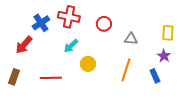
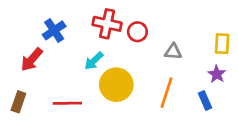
red cross: (69, 17) -> (107, 24), moved
yellow circle: (88, 64) -> (116, 85), size x1.6

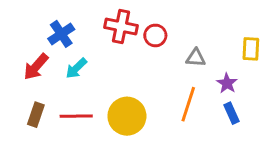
cyan arrow: (94, 61) -> (76, 68), moved
purple star: (217, 74) -> (227, 83), moved
yellow circle: (116, 85) -> (127, 116), moved
brown rectangle: (18, 102) -> (36, 115), moved

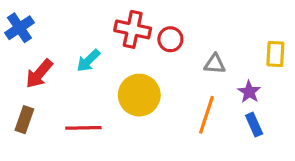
blue cross: (61, 34) -> (19, 28), moved
cyan arrow: (76, 68) -> (88, 61), moved
brown rectangle: (36, 115) -> (24, 120), moved
yellow circle: (127, 116) -> (139, 95), moved

